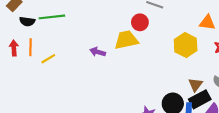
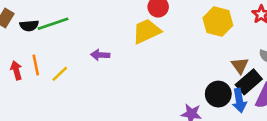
black semicircle: (27, 21) -> (29, 26), moved
purple arrow: (98, 52) -> (100, 55), moved

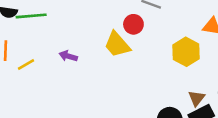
yellow trapezoid: (147, 31) -> (117, 44), turned -120

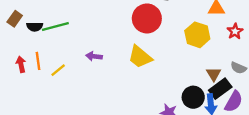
red circle: (133, 24) -> (147, 18), size x1.6
yellow trapezoid: (117, 44) -> (140, 57), moved

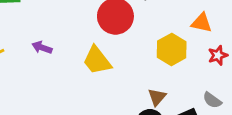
brown triangle: (214, 74) -> (157, 97), moved

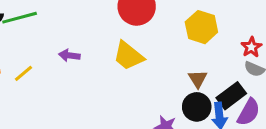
red star: (218, 55) -> (251, 47), moved

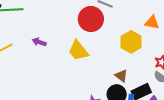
brown triangle: (198, 79) -> (121, 76), turned -32

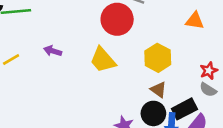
yellow hexagon: (131, 42) -> (158, 58), moved

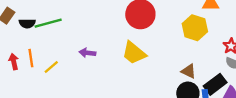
yellow hexagon: (158, 58) -> (195, 28), moved

